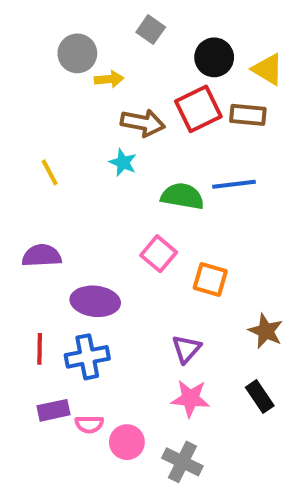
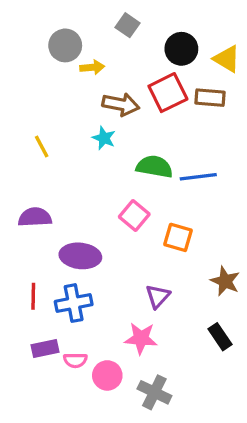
blue line: (234, 184) -> (198, 177), moved
pink star: (190, 398) -> (141, 338), moved

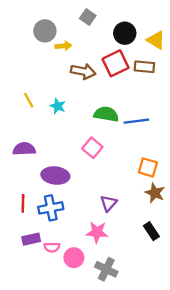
cyan star: (104, 138) -> (58, 106), moved
orange square: (178, 237) -> (148, 167), moved

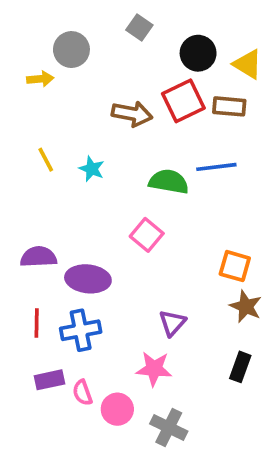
yellow arrow: (63, 46) -> (40, 79), moved
blue line: (136, 121) -> (216, 167), moved
purple semicircle: (24, 149) -> (38, 257), moved
black rectangle: (151, 231) -> (240, 367), turned 54
pink semicircle: (52, 247) -> (82, 393), turned 70

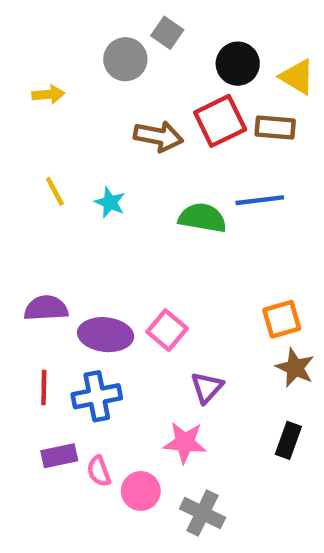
gray circle: (71, 50) -> (125, 59), moved
pink square: (147, 235) -> (167, 330), moved
orange square: (235, 266) -> (282, 319), turned -32

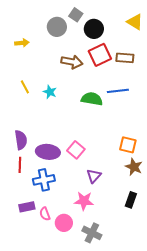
black circle: (238, 64) -> (94, 29), moved
yellow triangle: (297, 77) -> (135, 22), moved
purple semicircle: (46, 308) -> (21, 140), turned 84
orange square: (282, 319) -> (128, 145), turned 30
red line: (44, 387) -> (20, 165), moved

